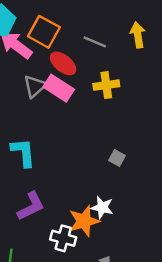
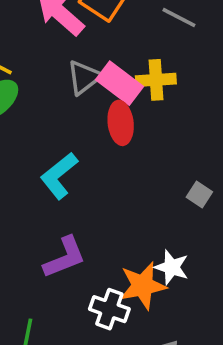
red ellipse: (63, 63) -> (121, 123), moved, turned 40
yellow cross: (106, 85) -> (156, 80), moved
cyan L-shape: (23, 152) -> (59, 176), turned -128

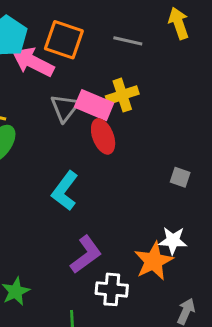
white cross: (109, 309) -> (112, 289), moved

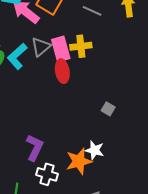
pink rectangle: (94, 105) -> (61, 49), turned 40
cyan L-shape: (65, 191) -> (17, 56), moved
purple L-shape: (86, 255) -> (35, 148), turned -40

